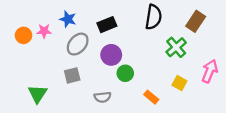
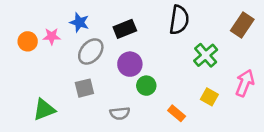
brown rectangle: (196, 21) -> (242, 25), moved
green triangle: (38, 94) -> (44, 110), turned 36

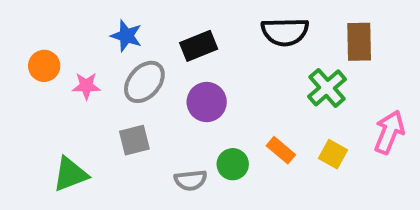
black semicircle: (179, 20) -> (285, 32), turned 80
brown rectangle: (242, 25) -> (359, 42), moved, turned -35
pink star: (52, 36) -> (86, 86), moved
green circle: (146, 86) -> (233, 164), moved
orange rectangle: (177, 113) -> (281, 150), moved

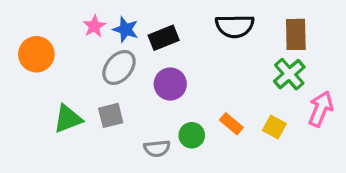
blue star: (126, 36) -> (126, 29), moved
orange circle: (44, 66) -> (36, 54), size x1.4
pink star: (86, 86) -> (94, 26), moved, turned -30
green cross: (327, 88) -> (289, 74), moved
green triangle: (70, 174) -> (68, 119), moved

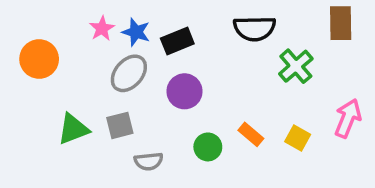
brown rectangle: (296, 34) -> (341, 23), moved
green cross: (289, 74) -> (296, 66), moved
gray semicircle: (157, 148) -> (149, 161), moved

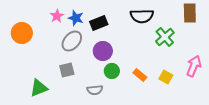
green triangle: (73, 129) -> (39, 88), moved
green circle: (208, 147) -> (112, 71), moved
gray semicircle: (149, 161) -> (95, 90), moved

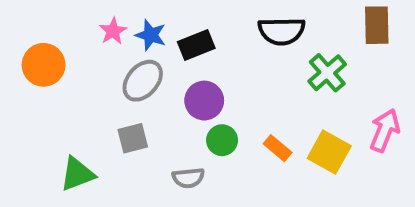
yellow square: (166, 77) -> (329, 152), size x1.5

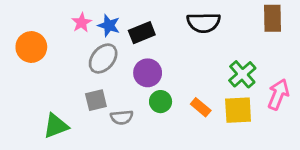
green cross: (327, 73) -> (242, 74), moved
yellow square: (329, 152) -> (238, 110), turned -32
gray semicircle: (188, 178) -> (122, 117), moved

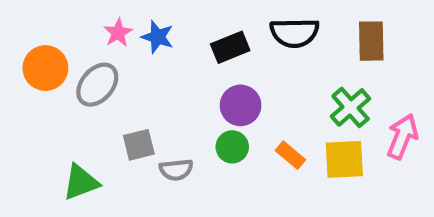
brown rectangle: (273, 18) -> (371, 41), moved
black rectangle: (142, 33) -> (230, 47), moved
gray ellipse: (103, 58) -> (97, 85), moved
purple circle: (148, 73) -> (241, 105), moved

